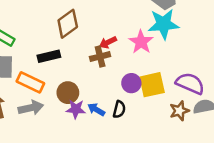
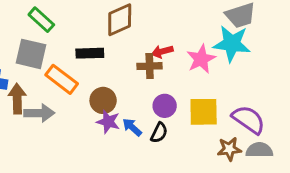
purple circle: (131, 83) -> (165, 106), moved
gray arrow: (31, 108) -> (39, 113), moved

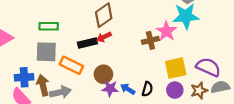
green rectangle: (41, 20) -> (49, 26), turned -30
red arrow: (162, 51) -> (104, 37), moved
brown cross: (150, 66) -> (150, 40), moved
purple circle: (165, 106) -> (175, 90), moved

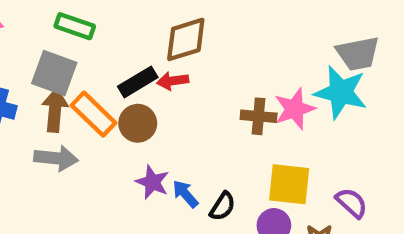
black rectangle: (87, 43) -> (138, 82), turned -36
purple semicircle: (208, 67) -> (352, 203), size x0.7
brown circle: (103, 74) -> (138, 123), moved
brown arrow: (43, 85) -> (55, 110), moved

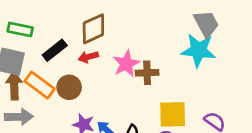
gray trapezoid: (358, 54) -> (206, 24), turned -100
black rectangle: (138, 82) -> (55, 50), moved
pink star: (295, 109) -> (126, 64), moved

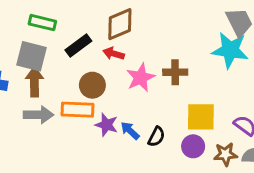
red arrow: (88, 57) -> (114, 54), turned 30
pink star: (126, 64) -> (141, 78), moved
orange rectangle: (40, 85) -> (78, 110), moved, turned -36

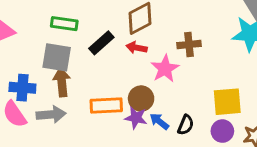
brown cross: (175, 72) -> (189, 45), moved
brown circle: (92, 85) -> (141, 99), moved
gray arrow: (38, 115) -> (51, 115), moved

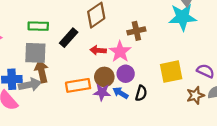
red arrow: (137, 48) -> (98, 50), moved
gray arrow: (51, 115) -> (30, 85), moved
purple circle: (222, 131) -> (126, 74), moved

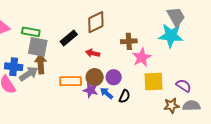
green rectangle: (38, 26) -> (31, 32), moved
pink star: (120, 52) -> (142, 57), moved
gray arrow: (30, 85) -> (29, 74), turned -30

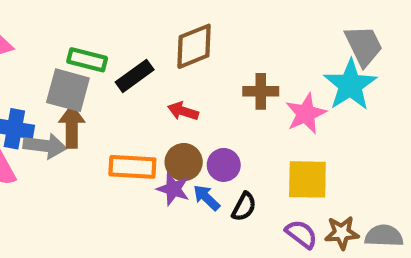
green rectangle: (31, 32) -> (87, 60), moved
cyan star: (171, 36) -> (350, 85), turned 30
pink star: (142, 57) -> (306, 114), moved
gray arrow: (29, 74) -> (45, 146), turned 36
purple semicircle: (184, 86) -> (301, 234), moved

